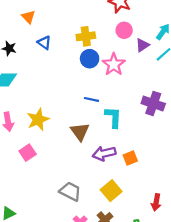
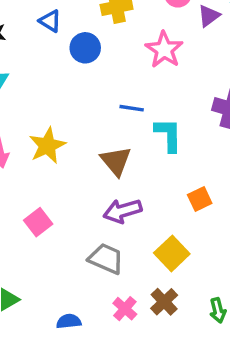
blue circle: (90, 59) -> (85, 48), moved
pink square: (28, 153) -> (38, 222), moved
purple arrow: (104, 153) -> (122, 211), moved

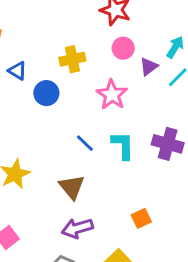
blue line: (132, 108) -> (85, 143), turned 36
cyan L-shape: (168, 135) -> (123, 145), moved

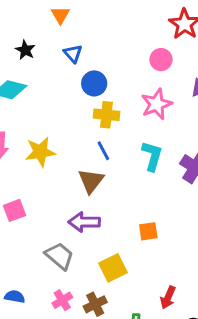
pink circle: (123, 48) -> (161, 60), moved
yellow cross: (72, 59) -> (106, 115), moved
blue line: (85, 143) -> (103, 151), moved

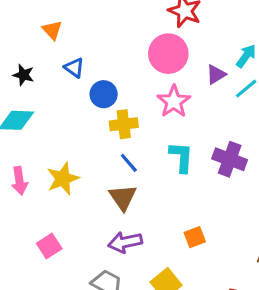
pink circle: (161, 60) -> (168, 54), size x1.6

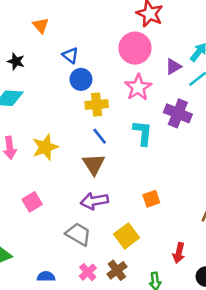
blue triangle: (74, 68) -> (70, 55), moved
purple cross: (230, 159) -> (178, 113), moved

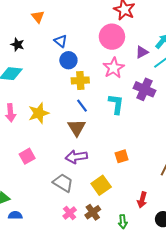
blue semicircle: (46, 277) -> (15, 215), moved

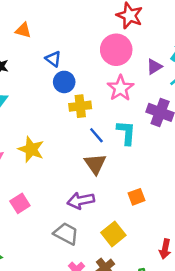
orange triangle: (38, 17) -> (23, 30), turned -32
blue line: (82, 106) -> (96, 135), moved
yellow star: (39, 113) -> (31, 149), turned -30
brown triangle: (77, 128) -> (95, 164), moved

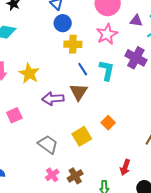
purple triangle: (154, 67) -> (136, 21), turned 32
orange square: (137, 197) -> (108, 123), turned -32
purple arrow: (81, 201) -> (53, 99), moved
yellow square: (113, 234) -> (82, 136), moved

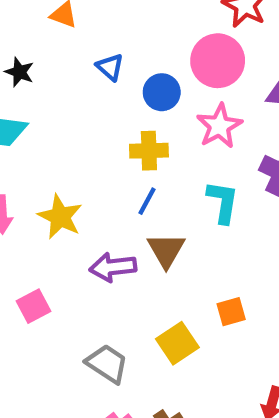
blue circle: (63, 23) -> (162, 92), moved
blue line: (83, 69) -> (147, 201), moved, turned 64
orange square: (108, 123) -> (231, 312), turned 32

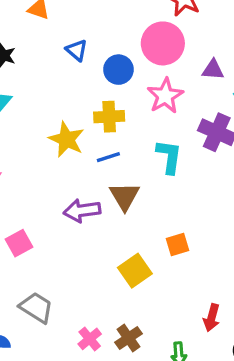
blue line: (147, 201) -> (108, 157), turned 45
yellow star: (60, 217) -> (67, 139), moved
gray trapezoid: (107, 364) -> (36, 308), moved

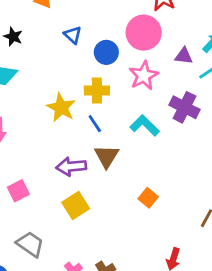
blue line: (108, 157) -> (95, 124), turned 72
cyan L-shape: (169, 157) -> (145, 125), turned -56
orange square: (178, 244) -> (148, 198), turned -36
yellow square: (135, 271) -> (76, 206), moved

